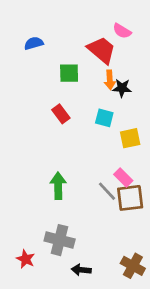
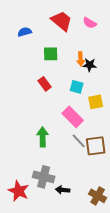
red trapezoid: (102, 50) -> (62, 21), moved
pink rectangle: (123, 178) -> (73, 117), moved, size x1.5
red star: (26, 259) -> (19, 191), size x1.5
black arrow: (81, 270) -> (63, 190), moved

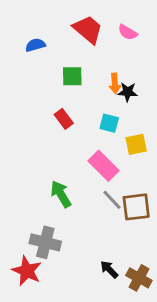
green arrow: (43, 137) -> (61, 194), turned -30
gray cross: (44, 177) -> (45, 242), moved
black arrow: (63, 190) -> (109, 269), moved, turned 40

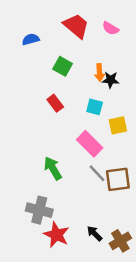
green square: (72, 76) -> (63, 66), turned 30
red star: (27, 271) -> (56, 235), moved
brown cross: (139, 278) -> (120, 241), turned 30

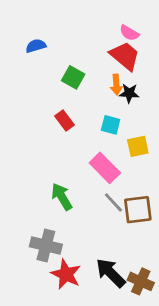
red trapezoid: (76, 26) -> (125, 56), moved
black arrow: (95, 233) -> (111, 273), size x1.6
brown cross: (120, 241) -> (141, 281), turned -35

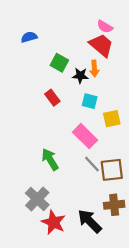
black star: (129, 93) -> (80, 76), moved
gray cross: (46, 246) -> (37, 199), turned 30
brown cross: (141, 281) -> (114, 205), moved, turned -30

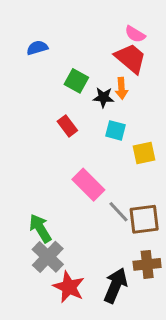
pink rectangle: (85, 136) -> (88, 185), moved
green arrow: (50, 159) -> (40, 228), moved
black arrow: (90, 221) -> (116, 285), turned 68

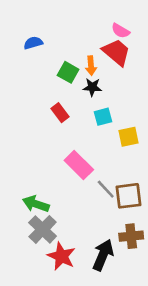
orange arrow: (122, 88) -> (91, 66), moved
cyan square: (116, 130) -> (103, 117), turned -30
green arrow: (40, 228) -> (36, 204), turned -40

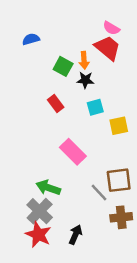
gray line: (106, 189) -> (99, 193), moved
green arrow: (36, 204) -> (48, 188), moved
black arrow: (103, 255) -> (75, 235), moved, size x0.7
red star: (61, 256) -> (38, 235), moved

